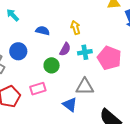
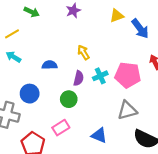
gray triangle: (85, 87) -> (127, 110), moved

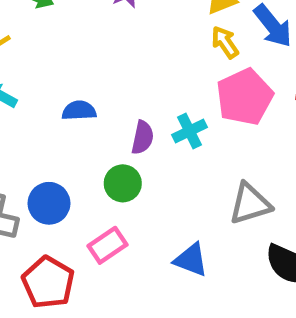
yellow arrow: (83, 52) -> (225, 42), moved
pink pentagon: (128, 75) -> (245, 97), moved, turned -30
blue circle: (30, 94) -> (49, 203), moved

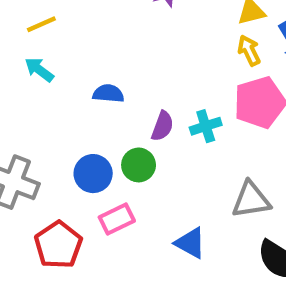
blue circle: (49, 203) -> (93, 174), moved

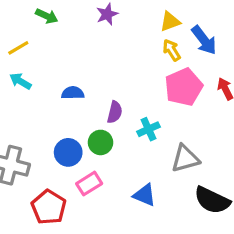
cyan cross: (206, 126) -> (148, 129), moved

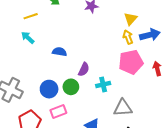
yellow triangle: (170, 22) -> (131, 19), turned -40
blue arrow: (204, 40) -> (150, 35), turned -78

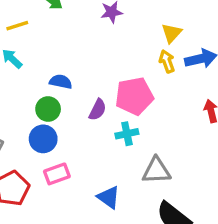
pink pentagon: (131, 62) -> (134, 96), moved
green circle: (71, 87) -> (48, 109), moved

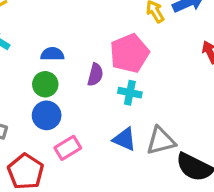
cyan cross: (127, 134) -> (130, 93), turned 35
gray triangle: (156, 171) -> (161, 141), moved
blue triangle: (109, 197) -> (124, 139), moved

